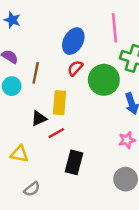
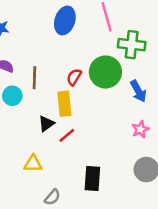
blue ellipse: (73, 41) -> (65, 20), moved
red semicircle: (75, 68) -> (74, 77), moved
black rectangle: (74, 162) -> (92, 178), moved

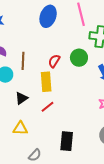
green circle: (105, 72) -> (79, 58), size x0.7
black triangle: (46, 124) -> (21, 98), moved

